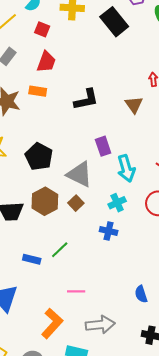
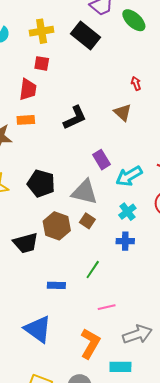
red square: (42, 29) -> (42, 63), moved
cyan arrow: (126, 168) -> (129, 176), turned 88
green line: (60, 250) -> (93, 270), moved

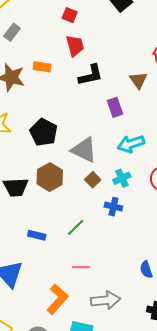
red trapezoid: (28, 89) -> (75, 46), moved, turned -35
purple rectangle: (102, 160) -> (115, 107), moved
brown square: (87, 221) -> (93, 180), moved

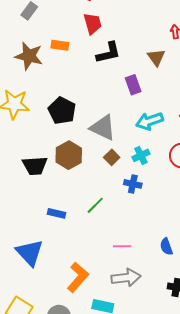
pink line: (81, 267) -> (122, 246), moved

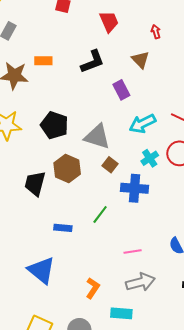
red trapezoid: (92, 24) -> (109, 22), moved
cyan cross: (141, 155) -> (150, 158), moved
black trapezoid: (35, 166) -> (35, 184), turned 116
blue cross: (133, 184) -> (135, 188), size x1.5
orange L-shape: (78, 277) -> (93, 288), size x0.7

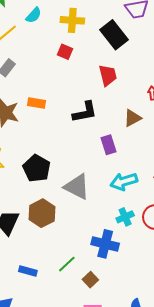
brown triangle: (140, 60) -> (132, 118), turned 36
brown square: (110, 165) -> (90, 280), moved

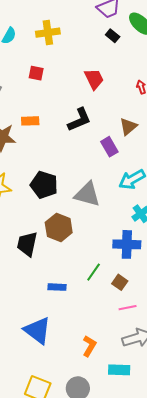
black rectangle: (114, 35) -> (113, 36), moved, size x0.5
red square: (65, 52) -> (36, 73), moved
brown triangle: (132, 118) -> (128, 127), moved

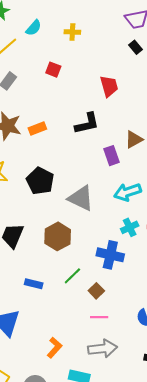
yellow cross: (48, 33) -> (72, 32), size x0.7
orange rectangle: (30, 121) -> (37, 128), moved, turned -30
brown hexagon: (59, 228) -> (58, 236), moved

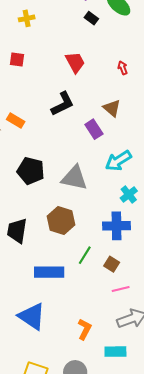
orange rectangle: (37, 128) -> (16, 120), turned 66
brown triangle: (134, 139) -> (112, 108), turned -36
blue rectangle: (34, 284) -> (49, 272), size x1.6

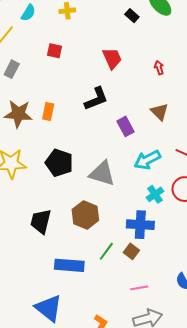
brown triangle: (112, 108) -> (160, 112), moved
orange rectangle: (16, 120) -> (48, 111), turned 66
brown square: (112, 264) -> (131, 251), moved

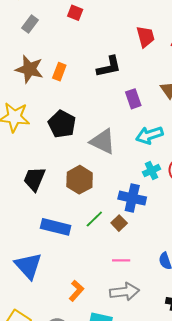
red trapezoid: (112, 58) -> (145, 37), moved

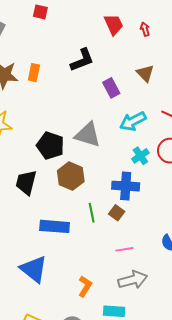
black pentagon: (62, 124) -> (50, 146), moved
green line: (94, 219) -> (92, 213), turned -48

